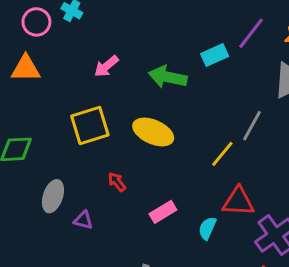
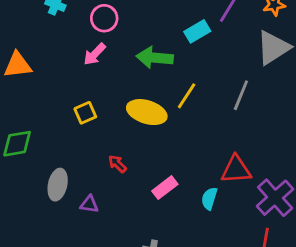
pink circle: (36, 22) -> (104, 18), moved
yellow square: (90, 126) -> (85, 113), size x0.6
yellow line: (222, 154) -> (187, 96), moved

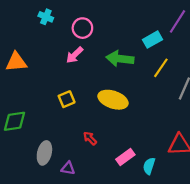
yellow line: (187, 96) -> (161, 68), moved
cyan semicircle: (209, 198) -> (149, 166), moved

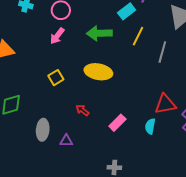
cyan semicircle: (149, 166) -> (150, 126), moved

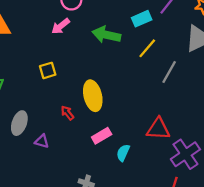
yellow ellipse: (98, 72) -> (93, 96), moved, turned 52
cyan semicircle: (150, 126) -> (123, 153), moved

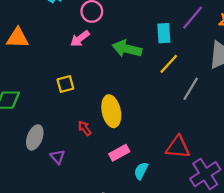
cyan rectangle: (142, 19) -> (164, 33), turned -72
purple triangle: (42, 141) -> (57, 157), turned 32

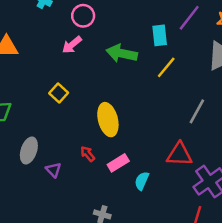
yellow square: (65, 84) -> (59, 93), turned -30
gray line: (191, 89) -> (197, 111), moved
red arrow: (85, 128) -> (88, 154), moved

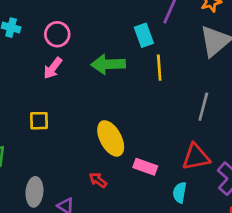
yellow line: (166, 67) -> (159, 68), turned -30
yellow square: (59, 93) -> (39, 121), moved, turned -30
pink rectangle: (118, 163) -> (145, 167), moved, turned 65
cyan semicircle: (142, 181) -> (180, 192), moved

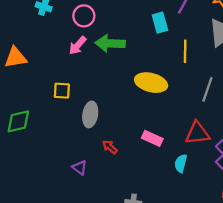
green arrow: (108, 64) -> (110, 43), moved
yellow line: (159, 68) -> (185, 51), moved
yellow ellipse: (111, 138) -> (151, 83), moved, turned -52
gray ellipse: (34, 192) -> (90, 114), moved

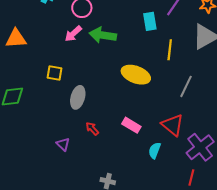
red triangle: (197, 133) -> (173, 125), turned 40

